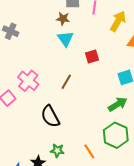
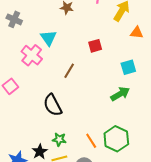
cyan triangle: (65, 39) -> (48, 38), moved
pink cross: (28, 81) -> (32, 55), moved
green hexagon: (116, 135) -> (116, 139), moved

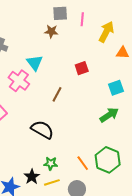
black semicircle: (53, 105) -> (42, 130), turned 150

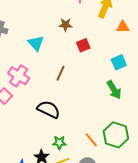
brown star: (51, 31) -> (65, 25), moved
pink cross: (19, 81) -> (19, 76), moved
green arrow: (109, 115) -> (114, 90), turned 96

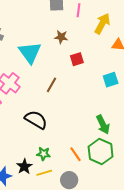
cyan triangle: (36, 43) -> (30, 53), size x1.4
green arrow: (114, 90) -> (103, 125), moved

